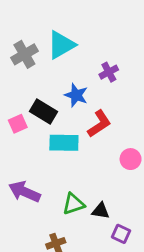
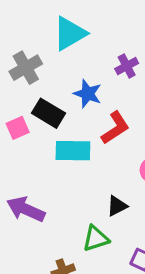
gray cross: (24, 54) -> (26, 68), moved
green triangle: (73, 204) -> (96, 239), moved
black triangle: (101, 211) -> (117, 206), moved, turned -36

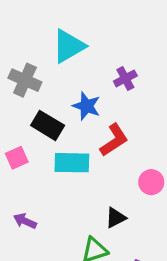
gray cross: (26, 68) -> (25, 80), turned -36
pink square: (18, 128) -> (17, 158), moved
purple arrow: (26, 209) -> (25, 221), size x0.6

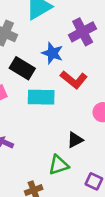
purple cross: (125, 78) -> (83, 32), size x1.5
red L-shape: (114, 140) -> (74, 80), turned 72

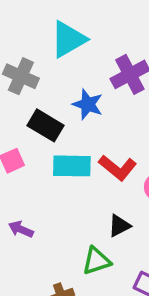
red L-shape: (74, 80) -> (118, 168), moved

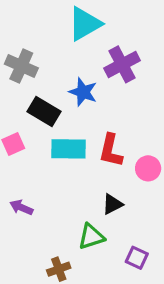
cyan triangle: (68, 39) -> (85, 24), moved
red L-shape: (118, 168) -> (111, 151), turned 64

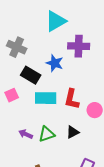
purple cross: (122, 64) -> (79, 46), turned 30
purple arrow: (21, 207) -> (26, 134), moved
green triangle: (91, 237) -> (47, 134), moved

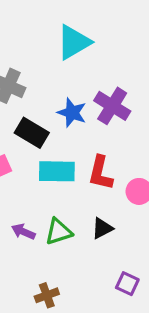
purple cross: (79, 46) -> (112, 106), moved, turned 30

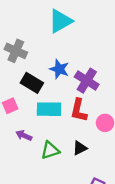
purple cross: (112, 106) -> (87, 81), moved
purple arrow: (23, 232) -> (24, 135), moved

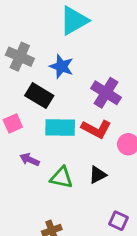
blue star: (59, 69) -> (61, 66), moved
red L-shape: (79, 110) -> (96, 129), turned -75
green triangle: (50, 150) -> (61, 178), turned 30

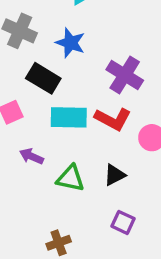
purple square: (118, 221) -> (123, 222), moved

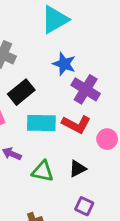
blue star: (70, 43) -> (64, 64), moved
black rectangle: (43, 78) -> (21, 92), turned -70

